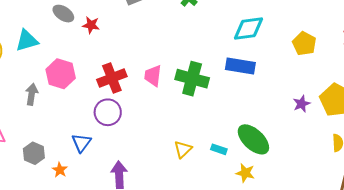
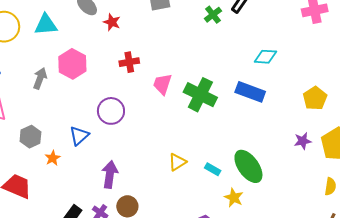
cyan diamond: (248, 29) -> (265, 57), size x0.7
yellow pentagon: (304, 44) -> (315, 98), moved
red cross: (112, 78) -> (129, 62), moved, size x0.7

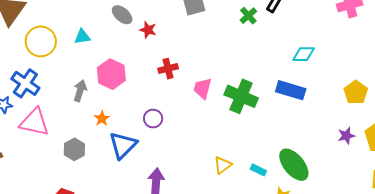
cyan triangle: (46, 25) -> (82, 37), size x0.7
purple circle: (111, 111) -> (153, 119), size x0.7
blue triangle: (79, 136) -> (123, 145), size x1.4
orange star: (53, 158) -> (102, 118), moved

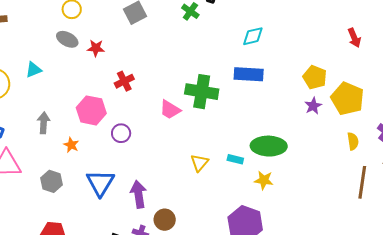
pink hexagon: (111, 74) -> (91, 110), moved
pink trapezoid: (203, 88) -> (170, 110), moved, turned -60
yellow pentagon: (356, 92) -> (315, 77), moved
blue triangle: (123, 145) -> (100, 183), moved
green ellipse: (294, 165) -> (269, 146), turned -36

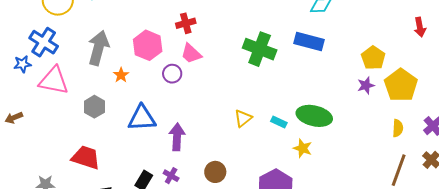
pink trapezoid: (170, 110) -> (191, 54), moved
gray arrow: (44, 123) -> (98, 48), size x1.6
blue triangle: (100, 183) -> (142, 118), turned 44
brown circle: (165, 220) -> (215, 172), moved

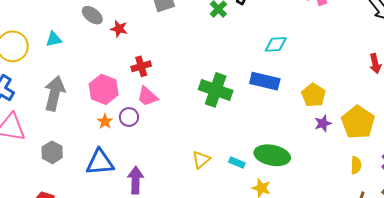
yellow pentagon: (373, 58) -> (314, 95), moved
orange star: (121, 75) -> (105, 121), moved

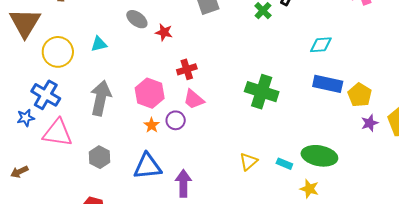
blue rectangle: (265, 81) -> (328, 84), moved

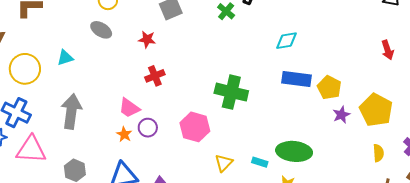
red star: (164, 32) -> (147, 39), moved
pink hexagon: (150, 93) -> (195, 127), moved
pink trapezoid: (194, 99) -> (129, 108), moved

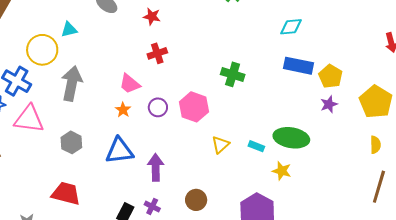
yellow circle: (25, 69) -> (42, 50), moved
green cross: (231, 92) -> (233, 74), size x0.7
purple star: (341, 115) -> (329, 104), moved
purple circle: (148, 128) -> (158, 107), moved

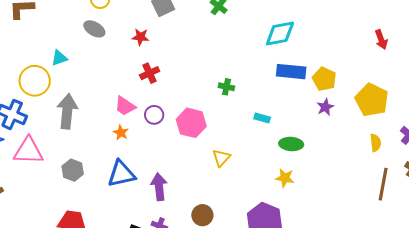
cyan diamond: (291, 27) -> (280, 34), size x1.4
green cross: (233, 74) -> (226, 87), size x0.7
purple circle: (158, 107) -> (154, 115), moved
green ellipse: (291, 138) -> (291, 144), size x0.7
cyan rectangle: (256, 146) -> (262, 118), moved

